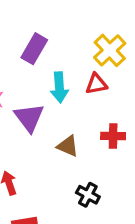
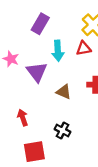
black cross: (88, 195) -> (63, 130), moved

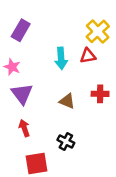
purple rectangle: (40, 24) -> (21, 30), moved
purple triangle: (37, 72) -> (22, 94), moved

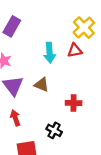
red cross: (100, 94) -> (74, 103), moved
brown triangle: (67, 101) -> (42, 85), moved

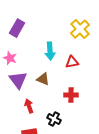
red triangle: (75, 50) -> (72, 62), moved
red arrow: (15, 118) -> (29, 106), moved

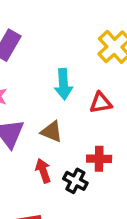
red arrow: (29, 106) -> (43, 171), moved
black cross: (54, 119) -> (75, 181), moved

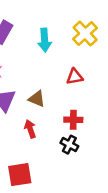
cyan arrow: (64, 84) -> (45, 40), moved
black cross: (75, 181) -> (69, 145), moved

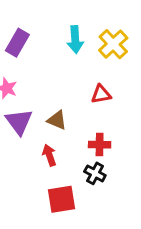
cyan arrow: (45, 40) -> (75, 40), moved
red square: (20, 175) -> (62, 199), moved

